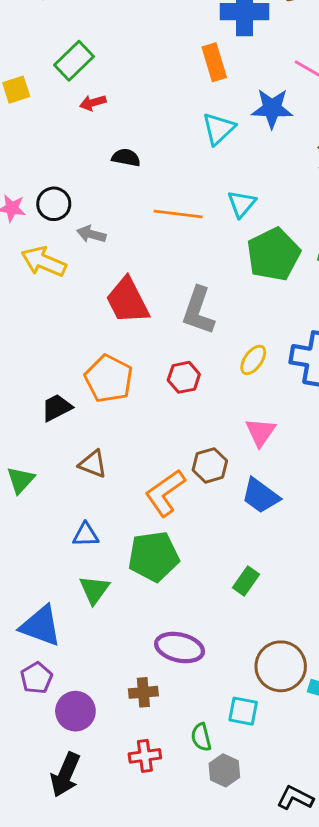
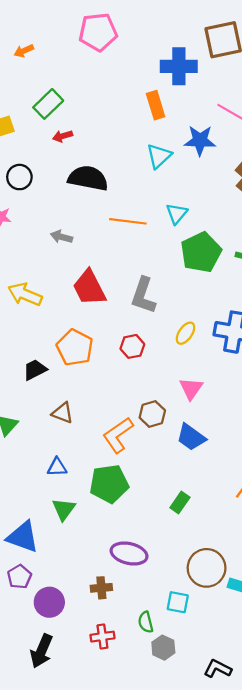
black semicircle: (126, 158) -> (88, 178), size x1.8
black circle: (54, 204) -> (19, 177), moved
yellow arrow: (44, 262) -> (25, 294), moved

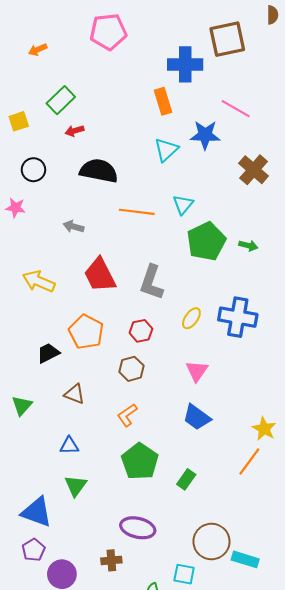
brown hexagon: (152, 414) -> (131, 369), moved
orange L-shape: (118, 435) -> (127, 415), size x0.7
green pentagon: (109, 484) -> (140, 461), moved, turned -30

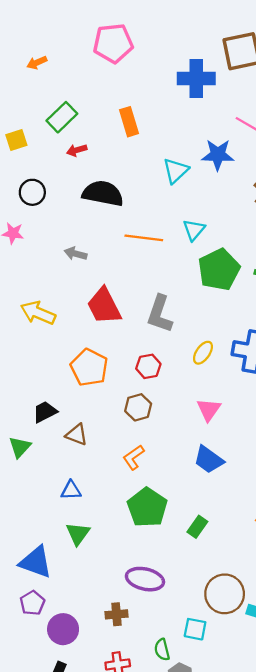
orange rectangle: (163, 101) -> (129, 122), moved
black trapezoid: (48, 353) -> (45, 412), moved

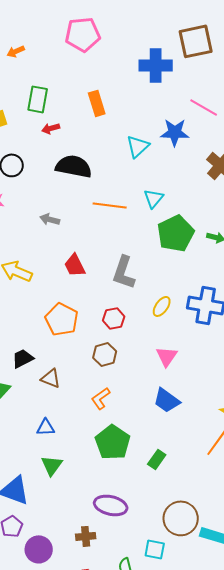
green rectangle: (62, 117) -> (38, 99), turned -36
red trapezoid: (104, 306) -> (75, 265), size x0.7

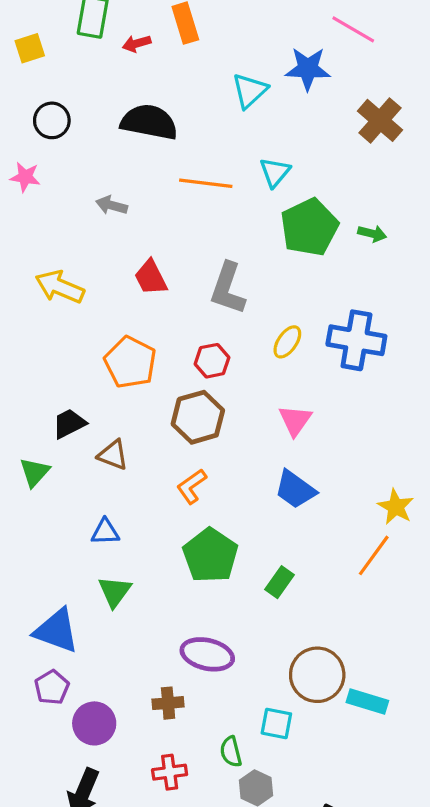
red arrow: (51, 128) -> (137, 44), moved
brown hexagon: (105, 354) -> (198, 417), size x1.4

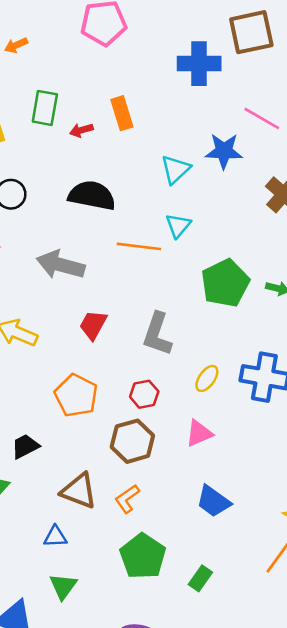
cyan triangle: (275, 172) -> (178, 226), moved
gray arrow: (111, 205) -> (61, 265), size x1.8
red trapezoid: (151, 277) -> (93, 325), turned 56
pink triangle: (295, 420) -> (199, 433), moved, turned 32
brown triangle: (113, 455) -> (79, 491), moved, size x1.4

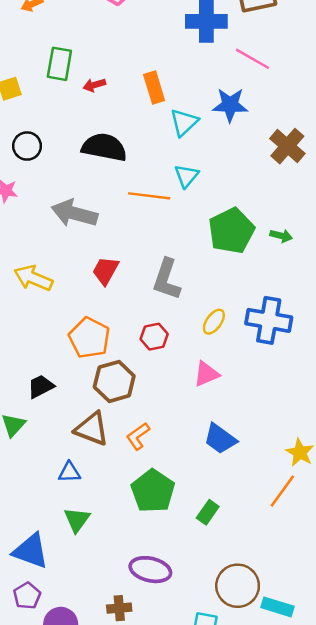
orange rectangle: (122, 113) -> (154, 87), moved
pink line: (262, 118) -> (253, 59), moved
brown hexagon: (132, 441) -> (114, 381), moved

